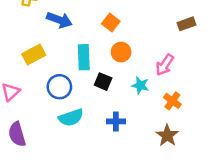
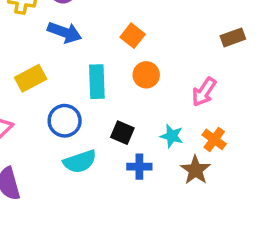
black square: (103, 82) -> (122, 133), moved
cyan star: (140, 85) -> (172, 136), moved
brown star: (167, 136) -> (195, 170), moved

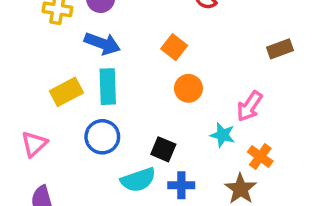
cyan rectangle: (97, 82) -> (108, 87), moved
cyan star: (172, 136) -> (223, 135), moved
cyan semicircle: (80, 162) -> (138, 180), moved

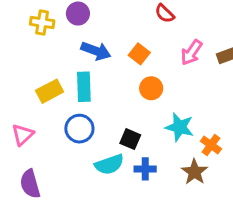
blue arrow: (102, 43) -> (96, 51), moved
pink arrow: (249, 106) -> (192, 52), moved
cyan star: (223, 135) -> (180, 127), size x1.4

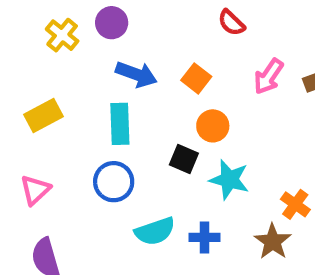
yellow cross: (42, 22) -> (62, 35), turned 30
yellow rectangle: (50, 91) -> (43, 116), moved
cyan star: (180, 127) -> (229, 180), moved
black square: (130, 139) -> (184, 159), moved

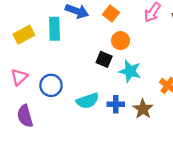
cyan rectangle: (120, 124) -> (55, 29), moved
blue circle: (114, 182) -> (51, 85), moved
brown star: (273, 242) -> (143, 109), moved

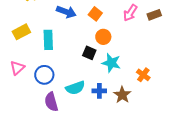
cyan rectangle: (55, 29) -> (48, 40), moved
purple semicircle: (25, 116) -> (51, 102), moved

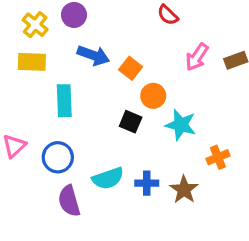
orange square: (95, 14) -> (131, 68), moved
yellow rectangle: (21, 32) -> (32, 62), moved, turned 30
cyan star: (111, 63) -> (181, 125), moved
orange cross: (143, 75) -> (218, 157), turned 32

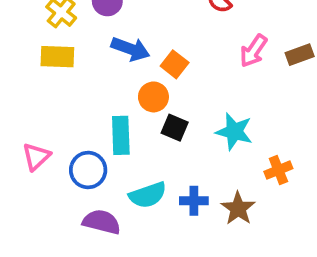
orange circle: (153, 96) -> (153, 97), moved
cyan rectangle: (64, 101) -> (121, 135), moved
purple semicircle: (69, 201) -> (102, 222), turned 120

